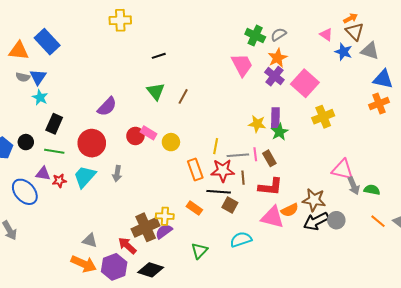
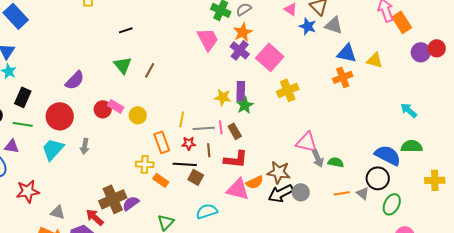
red star: (223, 170) -> (189, 143), size x0.6
red star: (59, 181) -> (28, 191), moved, size x1.6
yellow cross: (165, 216) -> (145, 164), moved
orange line: (378, 221) -> (342, 193), turned -49

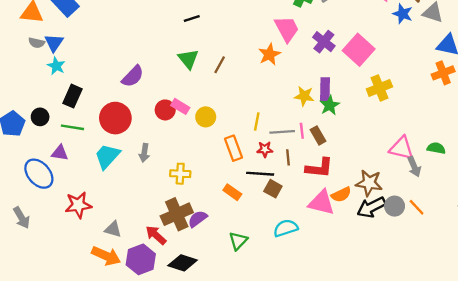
orange star: (243, 32) -> (269, 54), moved
green semicircle: (336, 162) -> (436, 148), moved
yellow cross: (145, 164) -> (180, 174), moved
orange line: (342, 193) -> (417, 207), moved, turned 56

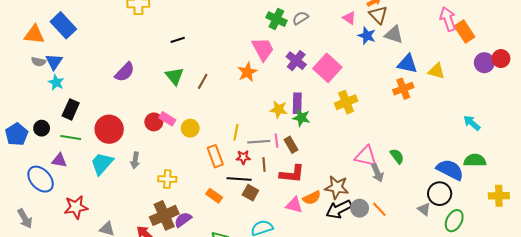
purple semicircle: (133, 76) -> (125, 72), moved
green star: (330, 105) -> (301, 118), turned -30
green semicircle: (436, 148) -> (397, 156), turned 42
pink triangle: (322, 203) -> (294, 205), size x0.7

